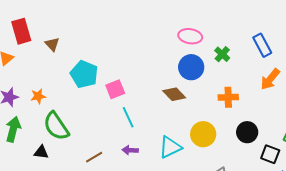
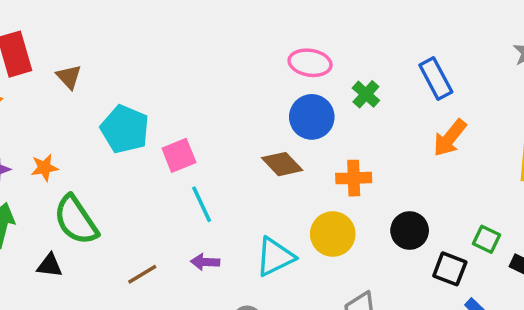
orange cross: (228, 97) -> (354, 178), moved

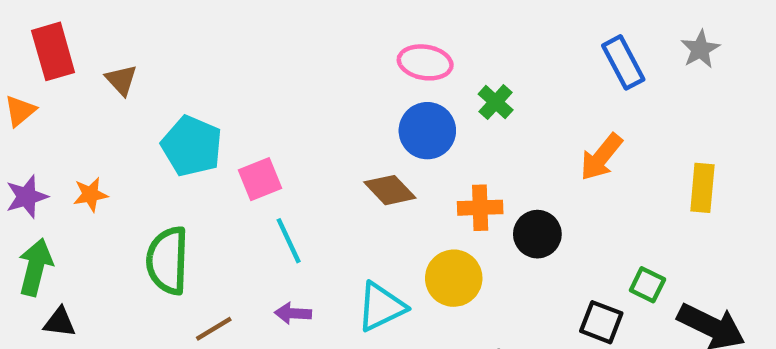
blue rectangle: (436, 78) -> (623, 62), moved
green semicircle: (76, 220) -> (168, 261), moved, turned 36
black circle: (410, 231) -> (537, 234), moved
black triangle: (50, 265) -> (60, 322), moved

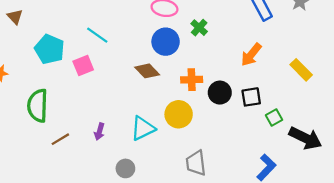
yellow rectangle: (702, 188) -> (301, 70), turned -50
cyan line: (289, 241) -> (97, 35), moved, turned -30
green square: (647, 285) -> (274, 118), turned 35
purple arrow: (293, 313) -> (99, 132), turned -77
black square: (601, 322) -> (251, 97), moved, turned -30

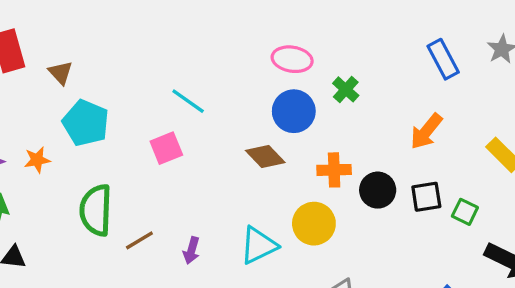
cyan pentagon: (50, 49) -> (86, 123), moved
green square: (274, 118) -> (465, 212), moved, turned -35
brown line: (60, 139) -> (139, 240), moved

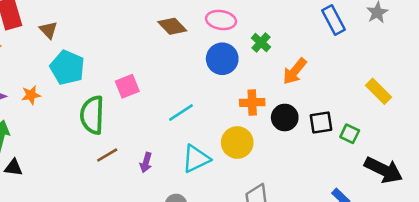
cyan line: (188, 101) -> (181, 112), moved, turned -68
orange arrow: (426, 131) -> (295, 71), moved
brown diamond: (265, 156) -> (172, 26), moved
green semicircle: (96, 210) -> (92, 115), moved

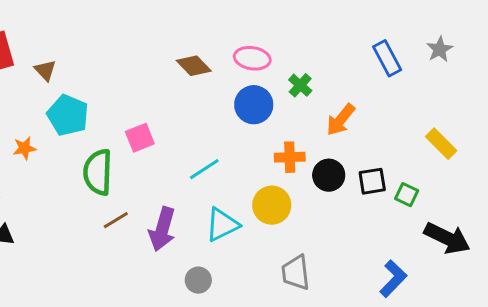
purple arrow: (146, 162) -> (162, 229), size x1.8

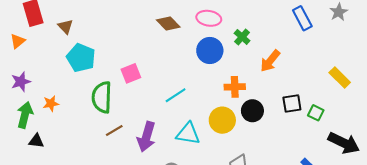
orange star: (24, 148) -> (51, 103), moved
black circle: (329, 175) -> (252, 111), moved
cyan triangle: (222, 225) -> (188, 134), turned 35

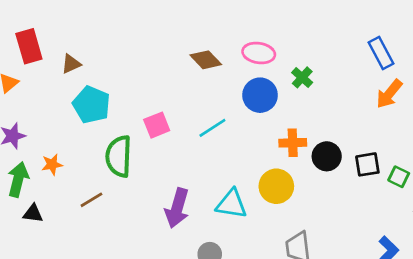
brown triangle: (65, 27) -> (71, 64), turned 49
orange arrow: (270, 61) -> (389, 94), moved
cyan line: (176, 95) -> (212, 128), moved
black circle: (252, 111) -> (327, 156), moved
brown line: (114, 130) -> (91, 200), moved

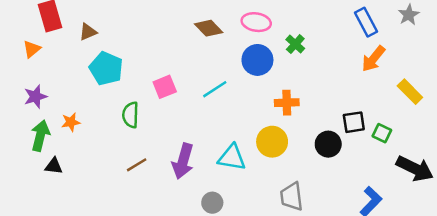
green semicircle: (119, 156) -> (131, 115), size x0.7
black circle: (327, 156) -> (328, 144), moved
brown line: (91, 200) -> (137, 165), moved

